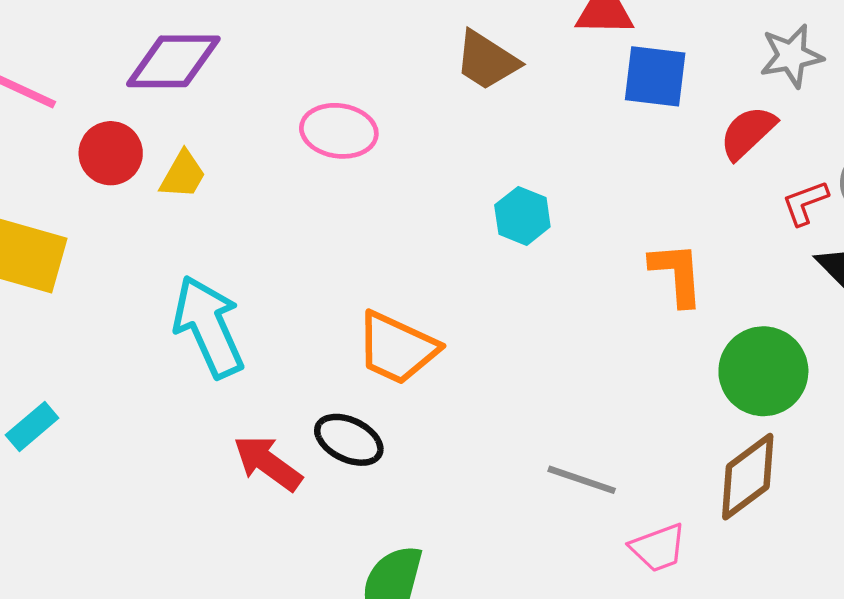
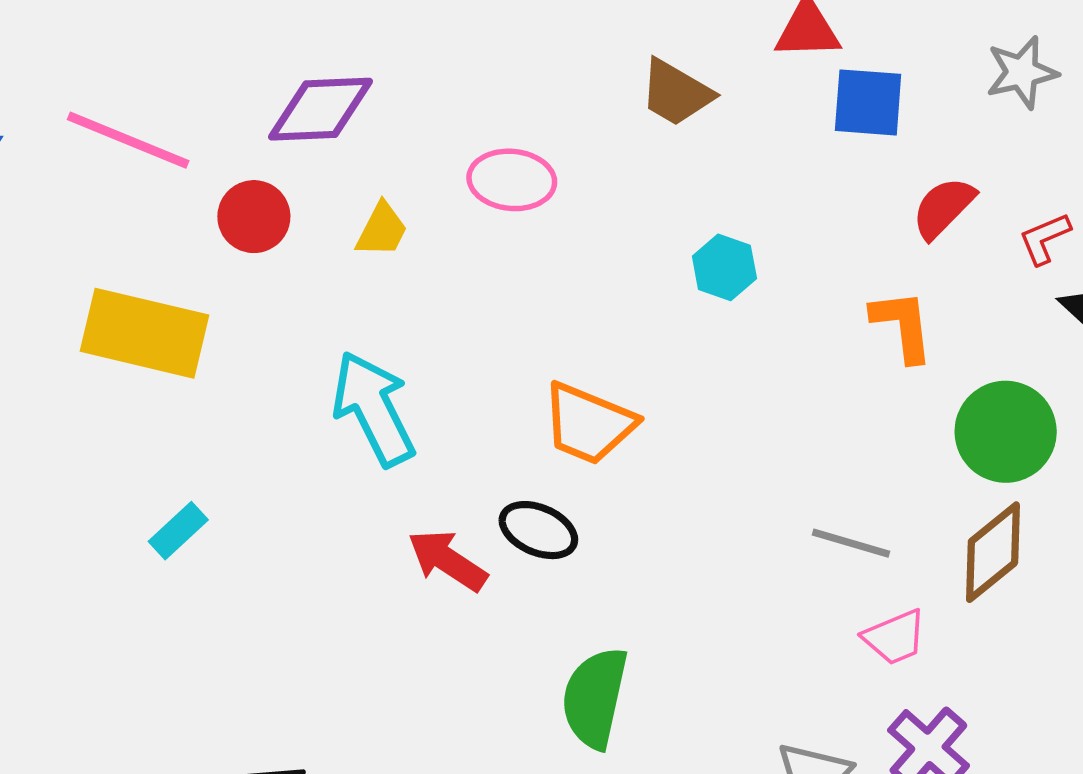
red semicircle: (748, 133) -> (943, 208), moved
yellow trapezoid: (183, 175) -> (382, 230), moved
gray line: (582, 480) -> (851, 543), moved

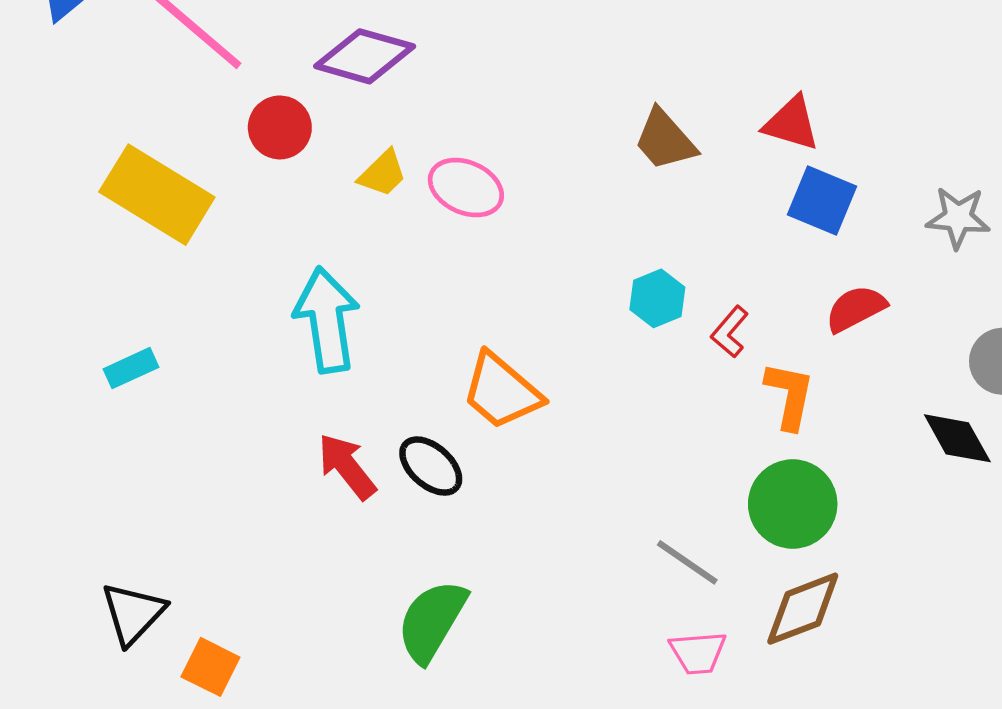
pink ellipse: (512, 180) -> (466, 188), moved
red L-shape: (1045, 238) -> (730, 332), moved, turned -45
green circle: (1006, 432) -> (793, 504), moved

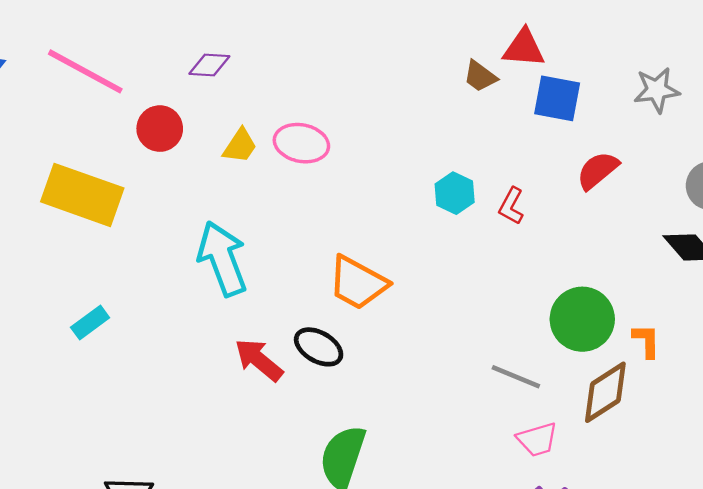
purple diamond: (365, 56) -> (209, 65), size x0.6
brown trapezoid: (665, 140) -> (480, 76), moved, size x0.7
orange L-shape: (790, 396) -> (646, 341), moved, size x0.7

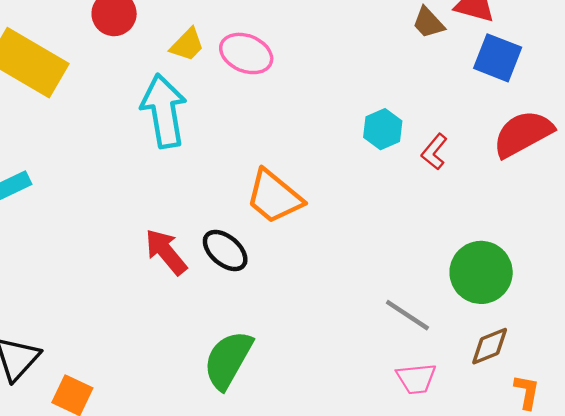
red semicircle: (598, 170) -> (523, 134), size x1.4
cyan arrow: (222, 259) -> (164, 111), moved
orange L-shape: (646, 341) -> (527, 392), moved
brown diamond: (605, 392) -> (490, 346), size x0.7

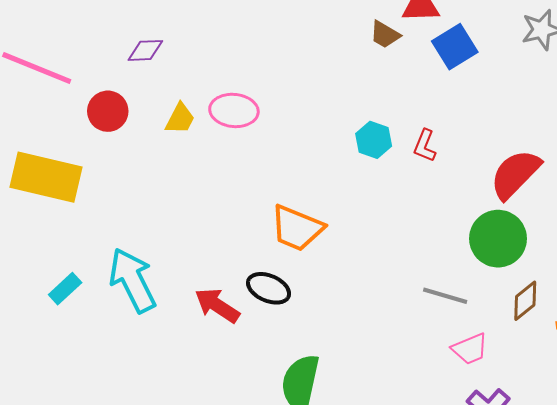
blue square: (498, 58) -> (455, 47), turned -36
cyan arrow: (164, 111) -> (132, 280), moved
red semicircle: (523, 134) -> (515, 174), moved

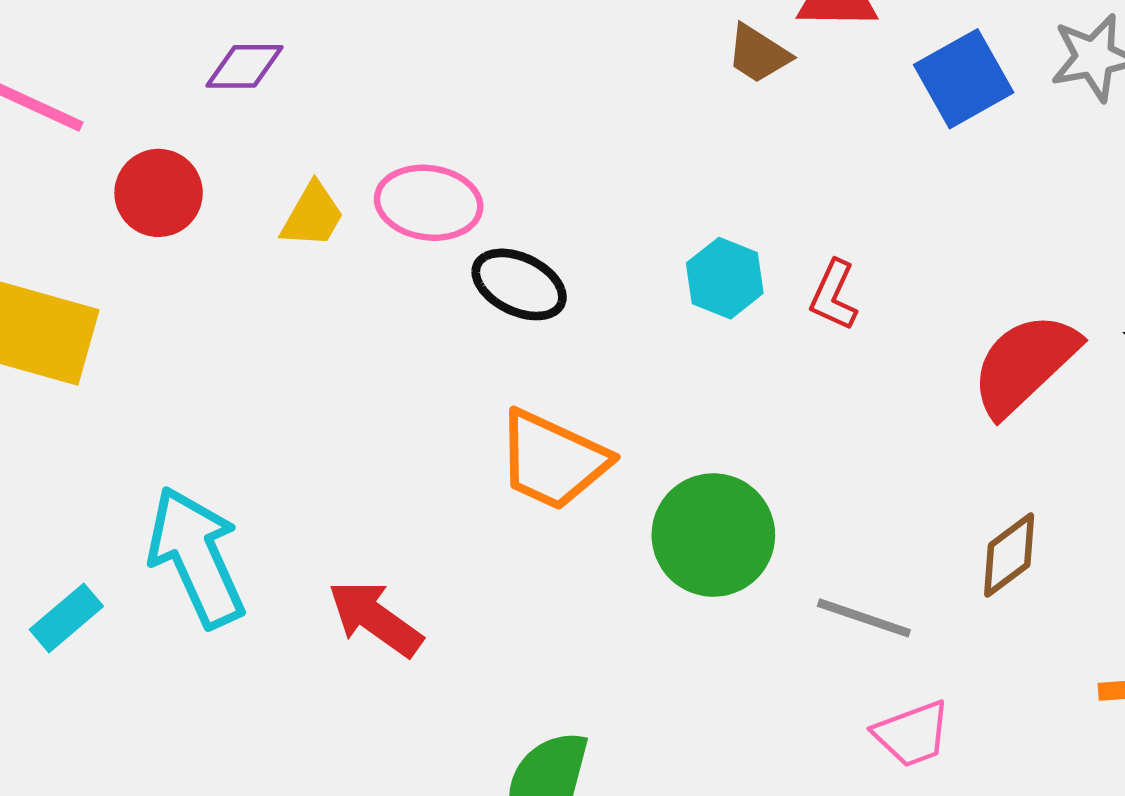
blue square: (455, 47) -> (964, 79), moved
green circle: (498, 239) -> (713, 535), moved
black ellipse: (269, 288) -> (519, 284), moved
cyan rectangle: (65, 289) -> (66, 618), moved
brown diamond: (525, 301) -> (1009, 555), moved

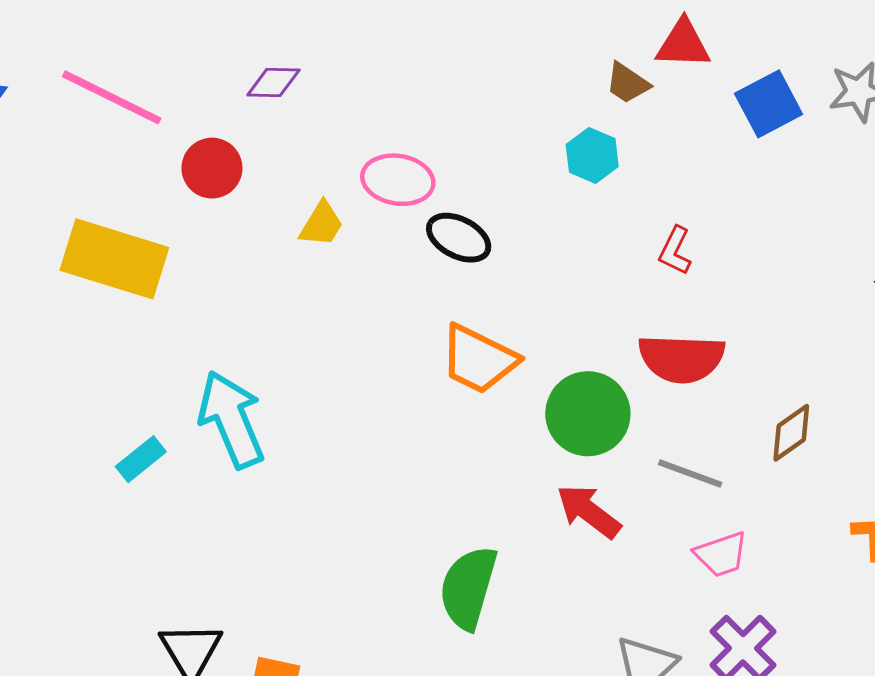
yellow trapezoid: (312, 215) -> (321, 224), moved
cyan hexagon: (725, 278) -> (592, 155), moved
red semicircle: (1025, 364) -> (681, 358), moved, turned -136
red arrow: (375, 618) -> (589, 511), moved

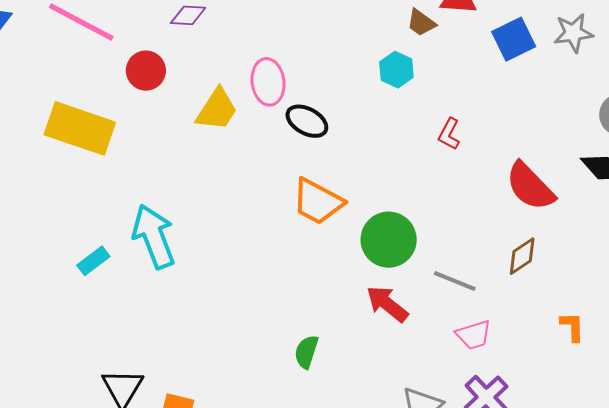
pink ellipse: (398, 180) -> (268, 82), turned 72
yellow trapezoid: (321, 224) -> (217, 110), size x1.4
red semicircle: (681, 358) -> (530, 186), moved, turned 42
green semicircle: (468, 588) -> (306, 352), size x0.6

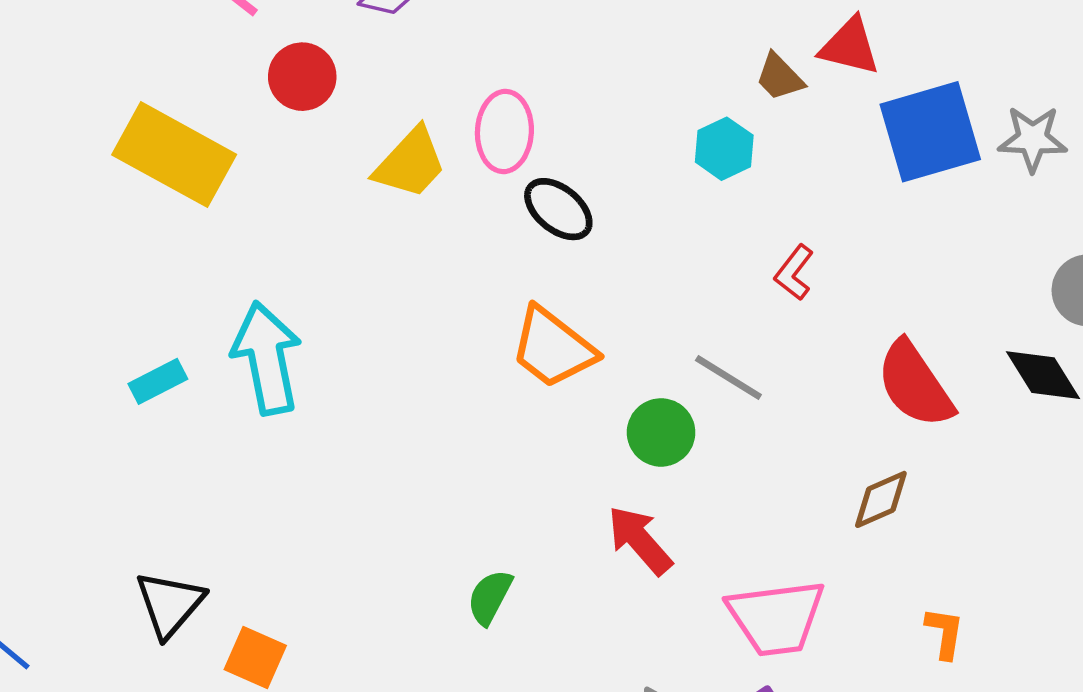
blue square: (514, 39) -> (930, 132), size x1.4
green circle: (389, 240) -> (661, 432), size x0.7
gray line: (455, 281) -> (728, 377), moved
pink trapezoid: (474, 335) -> (776, 618), size x1.6

